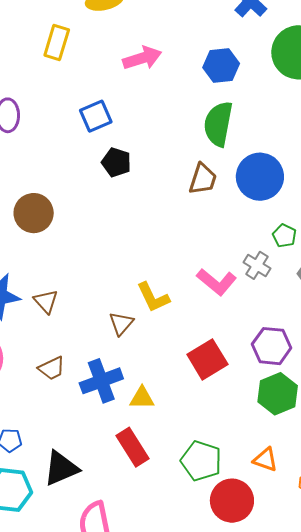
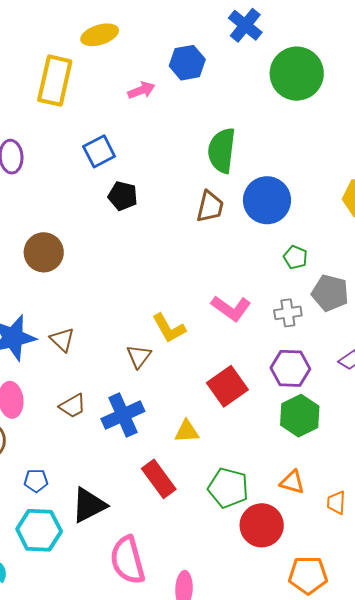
yellow rectangle: (57, 42) -> (55, 81), size x1.4
pink arrow: (142, 58) -> (141, 90), size x0.7
blue hexagon: (221, 66) -> (187, 63), moved
gray cross: (257, 265) -> (288, 313), moved, turned -36
yellow triangle: (142, 398) -> (187, 431), moved

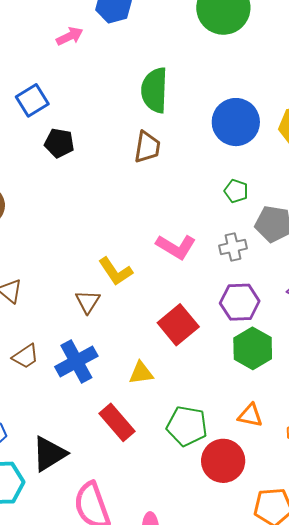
blue circle: (267, 200) -> (236, 122), moved

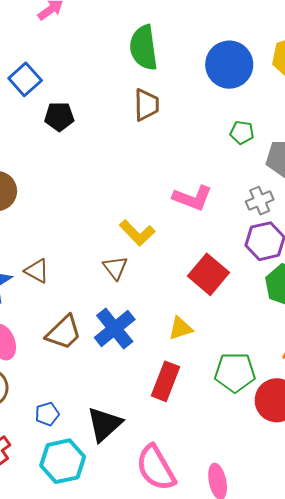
gray cross: (233, 247) -> (260, 201), moved
brown trapezoid: (25, 356) -> (64, 332), size x1.4
red rectangle: (117, 422) -> (165, 381), turned 72

